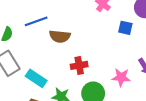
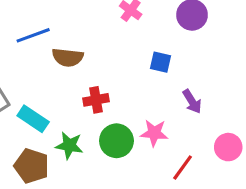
blue square: (125, 28) -> (161, 62), moved
pink star: (121, 77) -> (154, 133), moved

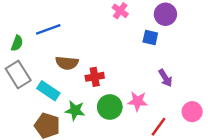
brown semicircle: (68, 57) -> (67, 63), moved
blue square: (161, 62) -> (150, 37), moved

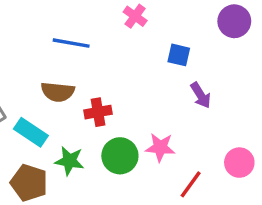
purple circle: (165, 14) -> (234, 21), moved
blue line: (48, 29) -> (71, 43), moved, turned 30
purple arrow: (165, 78) -> (201, 95), moved

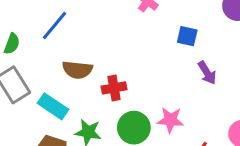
blue line: (71, 43) -> (55, 25), moved, turned -60

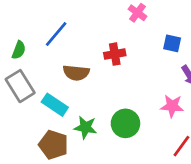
red cross: (114, 88) -> (115, 54), moved
pink star: (170, 120) -> (172, 106), moved

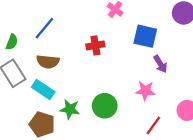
blue square: (172, 43) -> (145, 36), size x1.5
brown semicircle: (76, 73) -> (48, 62), moved

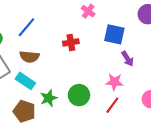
green star: (70, 109) -> (49, 98), turned -30
red line: (153, 125) -> (112, 105), moved

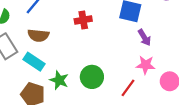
pink star: (114, 82) -> (146, 65), moved
green star: (49, 98) -> (59, 80), turned -30

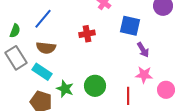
red line: (128, 88) -> (128, 96), turned -36

